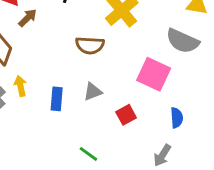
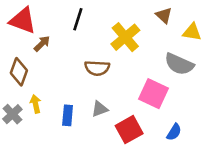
red square: (126, 115) -> (129, 130), size x1.5
blue semicircle: (177, 118) -> (174, 132), turned 36

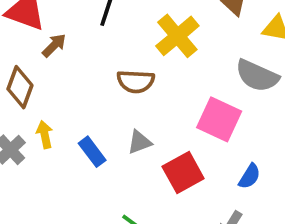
blue rectangle: (68, 115) -> (92, 152), turned -42

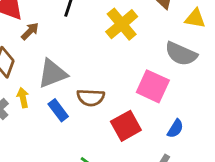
brown semicircle: (136, 81) -> (91, 98), moved
gray triangle: (139, 142) -> (53, 74), moved, size x1.6

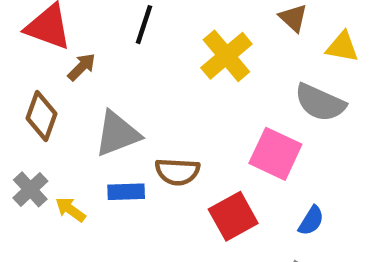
yellow arrow: (23, 98) -> (70, 210), moved, turned -42
blue rectangle: (58, 110) -> (126, 192), turned -55

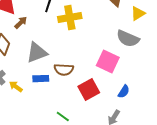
yellow triangle: (342, 47) -> (138, 14), turned -42
yellow cross: (226, 56) -> (70, 18), moved, turned 30

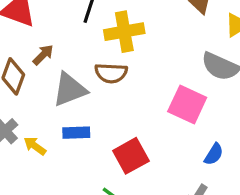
brown arrow: (21, 23) -> (43, 55), moved
brown semicircle: (64, 70) -> (111, 73), moved
red square: (89, 90) -> (131, 156), moved

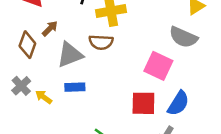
blue semicircle: (214, 154) -> (178, 103), size x1.5
red square: (131, 156) -> (143, 103), moved, turned 30

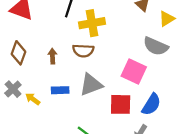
brown arrow: (50, 28) -> (52, 56), moved, turned -48
gray triangle: (70, 55) -> (91, 85), moved

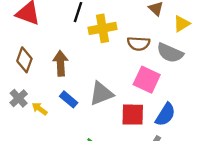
brown semicircle: (83, 51) -> (139, 44), moved
brown arrow: (52, 56) -> (61, 63), size x1.5
blue rectangle: (60, 90) -> (69, 99), turned 42

